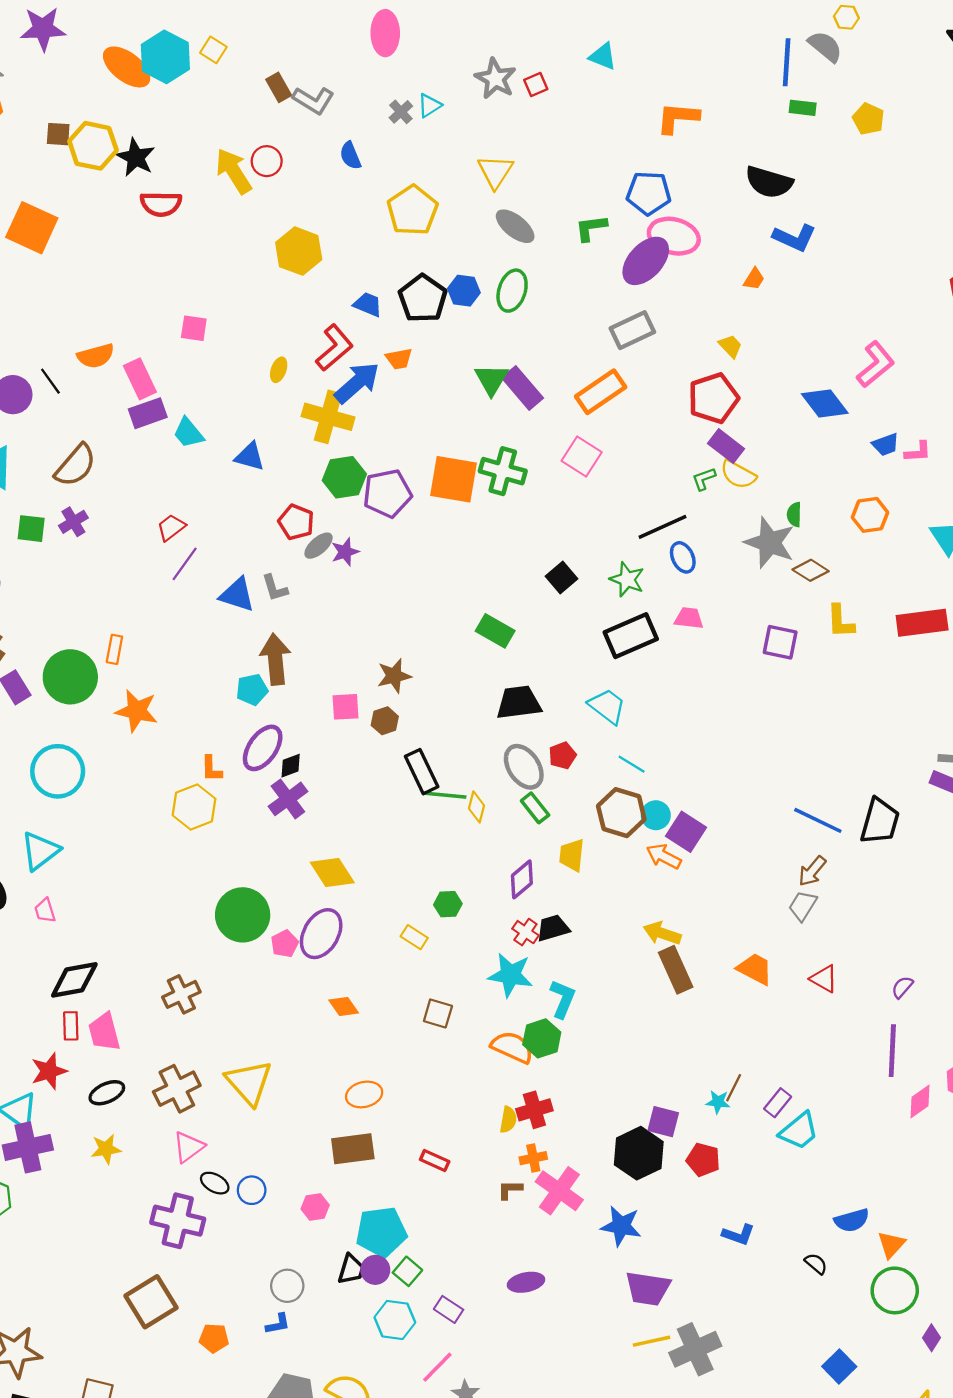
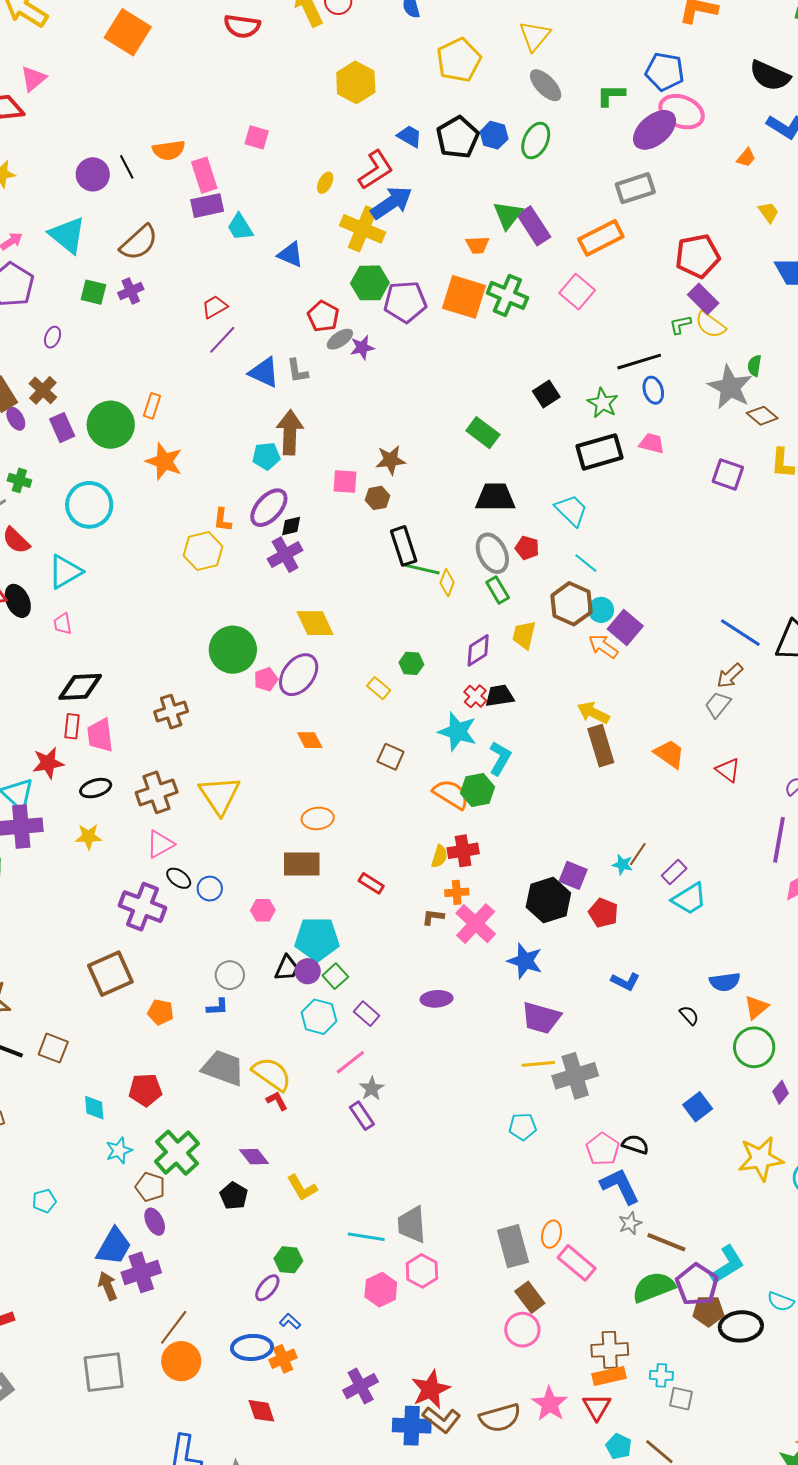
yellow trapezoid: (730, 346) -> (769, 212), moved
orange trapezoid: (399, 359) -> (477, 245), moved
red pentagon: (562, 756) -> (527, 548), turned 30

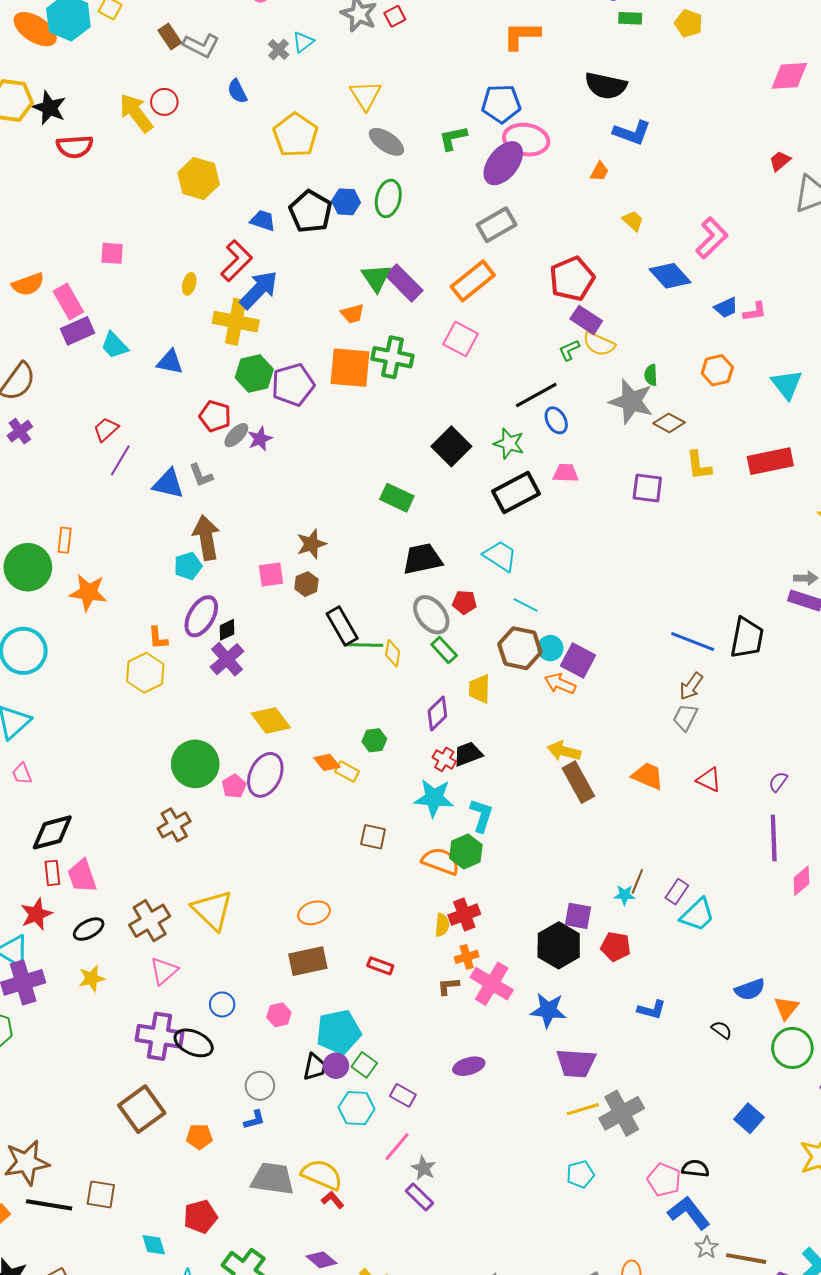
black square: (546, 394) -> (451, 446), size x1.4
brown cross: (171, 712) -> (174, 825), moved
orange diamond: (310, 740) -> (327, 762), moved
black ellipse: (179, 878) -> (194, 1043), moved, size x1.5

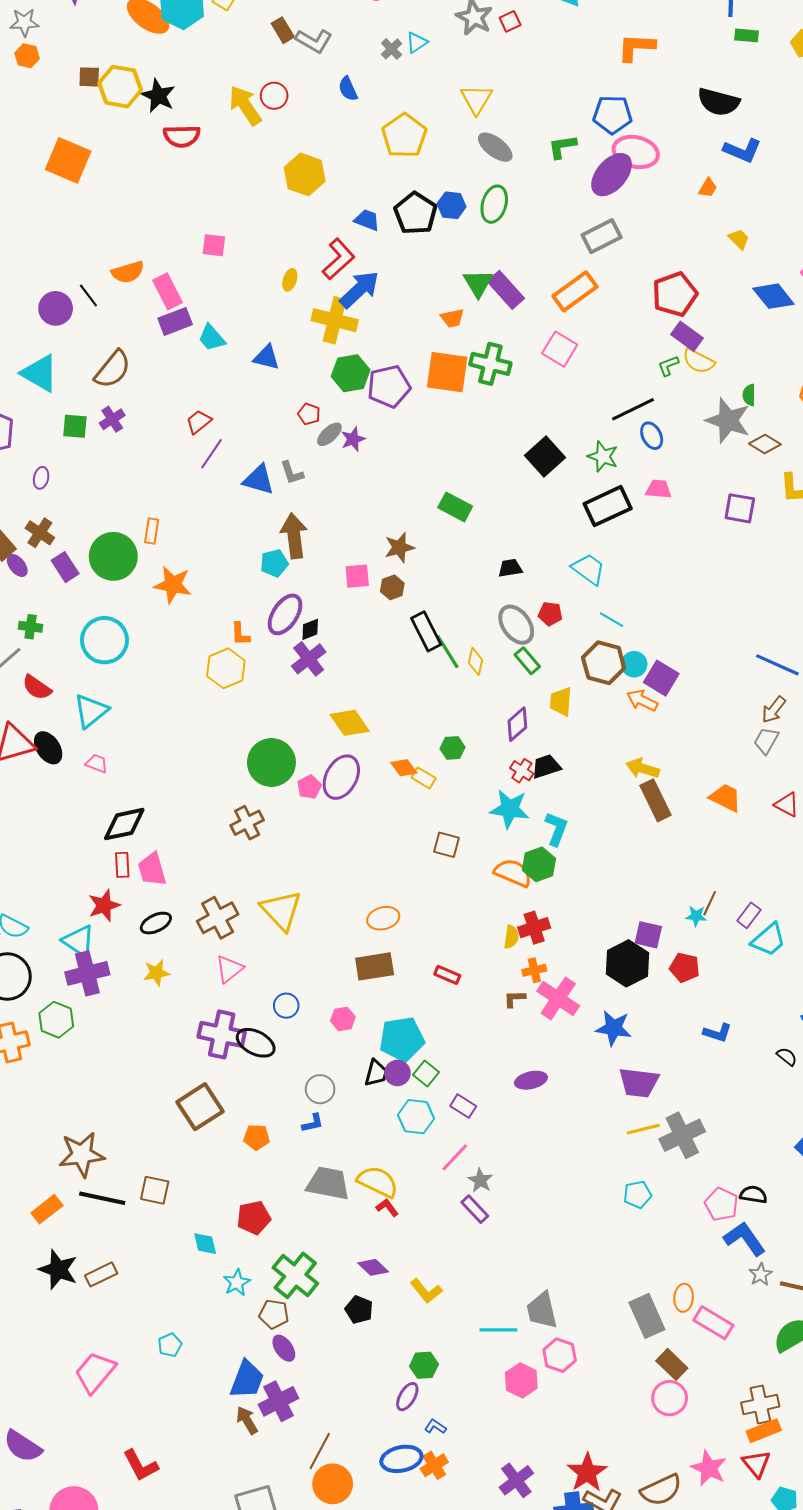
red pentagon: (215, 416) -> (309, 414), size x0.7
green rectangle: (397, 498) -> (455, 507), moved
black trapezoid: (422, 559) -> (510, 568), size x0.6
green line: (364, 645) -> (448, 652), turned 54
pink trapezoid: (22, 774) -> (97, 764), turned 130

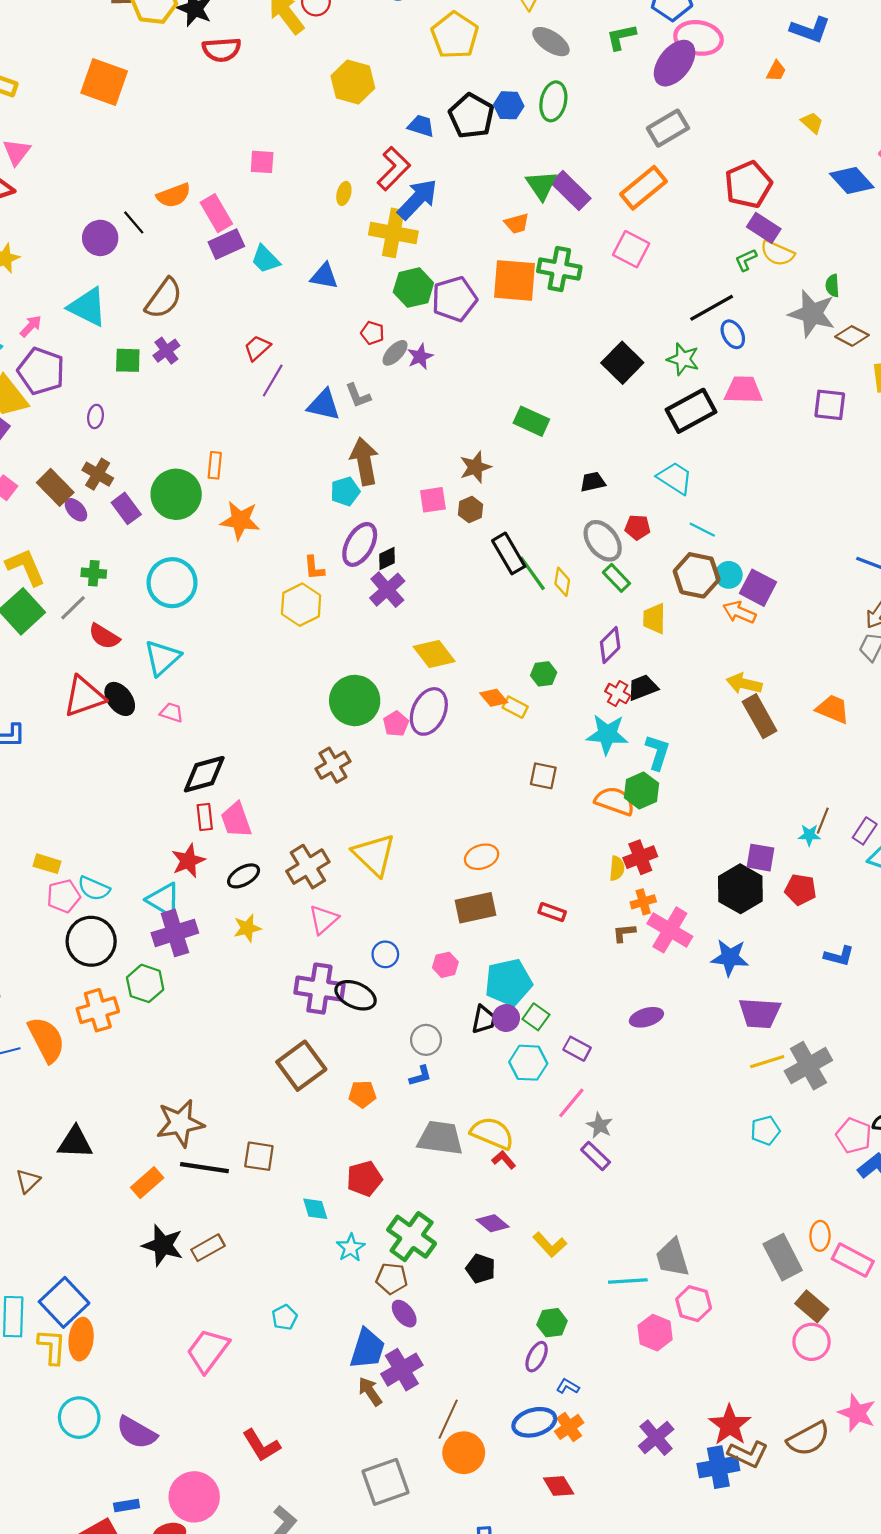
pink trapezoid: (659, 489) -> (743, 390), size x1.4

